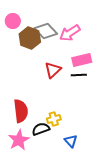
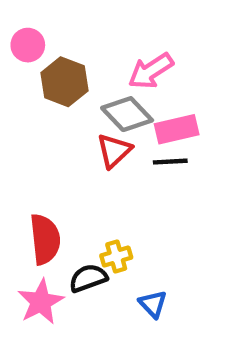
gray diamond: (46, 31) -> (127, 114), moved

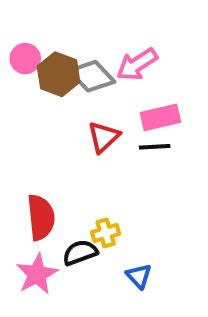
pink circle: (28, 45) -> (25, 59), moved
gray diamond: (127, 114) -> (92, 76), moved

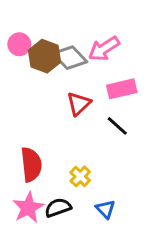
black line: (155, 147) -> (117, 126), moved, turned 45
yellow cross: (106, 233) -> (80, 176), turned -30
black semicircle: (80, 253) -> (58, 208), moved

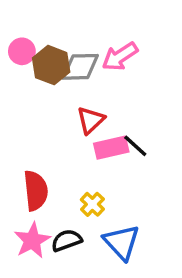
gray diamond: (70, 58) -> (80, 67), turned -48
pink rectangle: (122, 89) -> (111, 148), moved
blue triangle: (105, 209) -> (122, 242), size x1.6

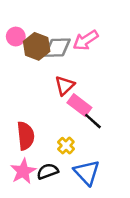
black line: (135, 146) -> (93, 121), moved
pink rectangle: (111, 148) -> (79, 105), turned 50

